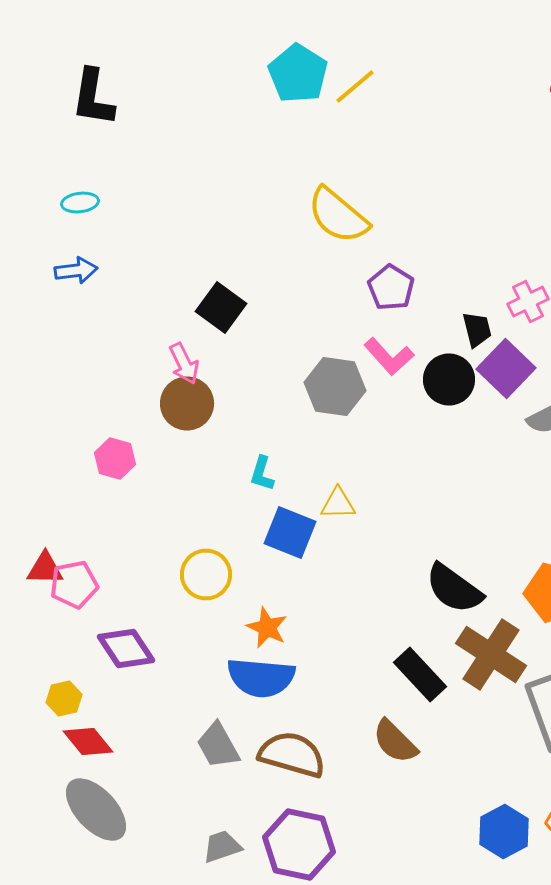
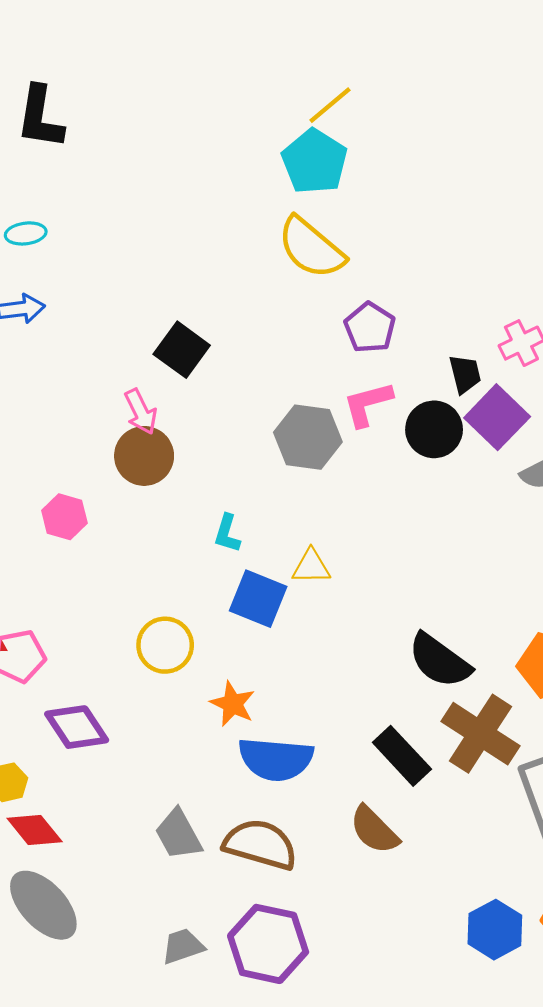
cyan pentagon: (298, 74) -> (315, 162), moved
pink L-shape: (389, 356) -> (368, 404), turned 117
blue semicircle: (261, 678) -> (276, 759), moved

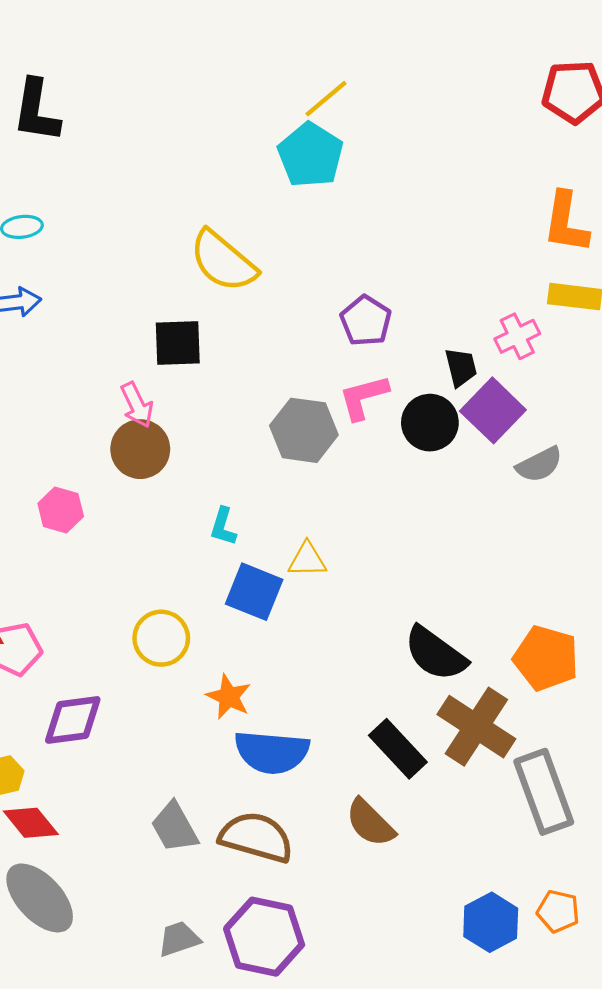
yellow semicircle: (311, 248) -> (223, 261), moved
black square: (182, 350) -> (178, 343), turned -38
purple diamond: (77, 727) -> (73, 720), turned -64

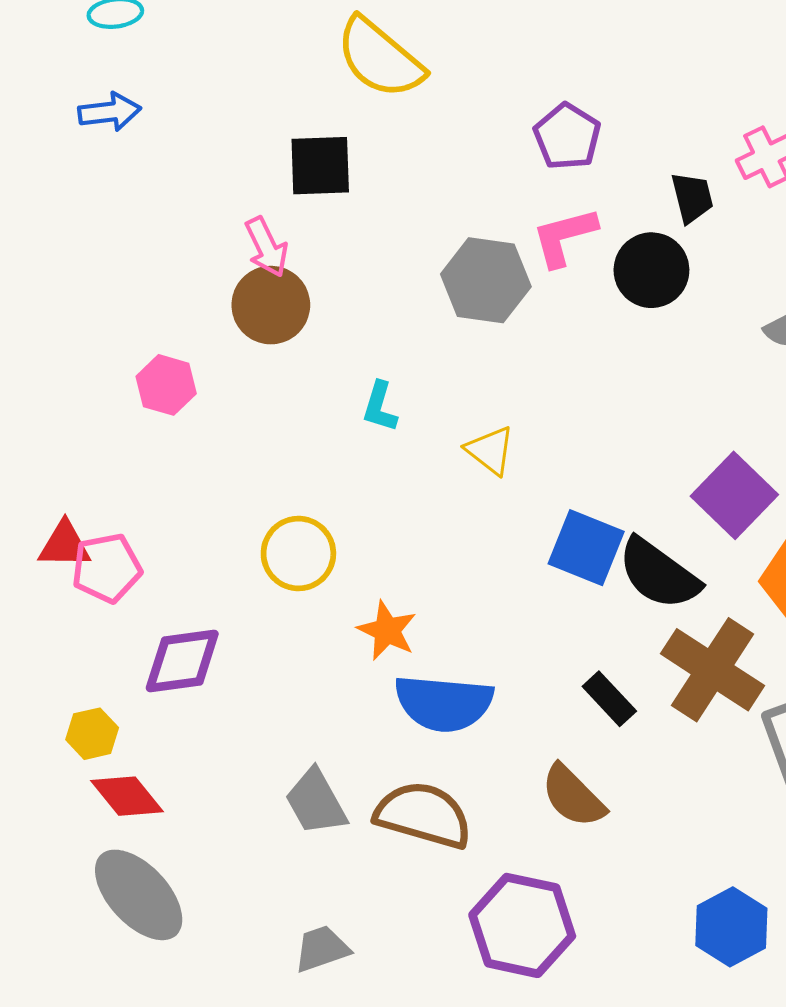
purple square: (493, 410) -> (734, 495), moved
yellow triangle: (307, 560) -> (490, 450), turned 39
blue square: (254, 592) -> (586, 548), moved
black rectangle: (398, 749) -> (609, 699), size x0.7
purple hexagon: (264, 937) -> (522, 925), moved

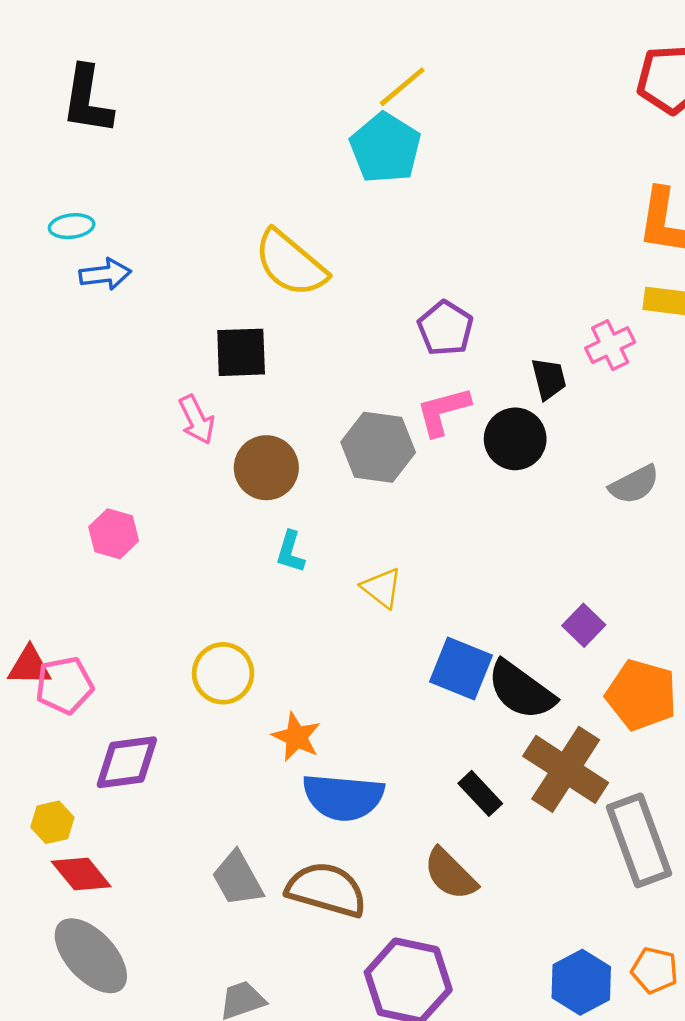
blue arrow: (110, 112) -> (105, 274), moved
brown circle: (271, 305) -> (266, 468), moved
purple square: (734, 495) -> (584, 625), size x0.6

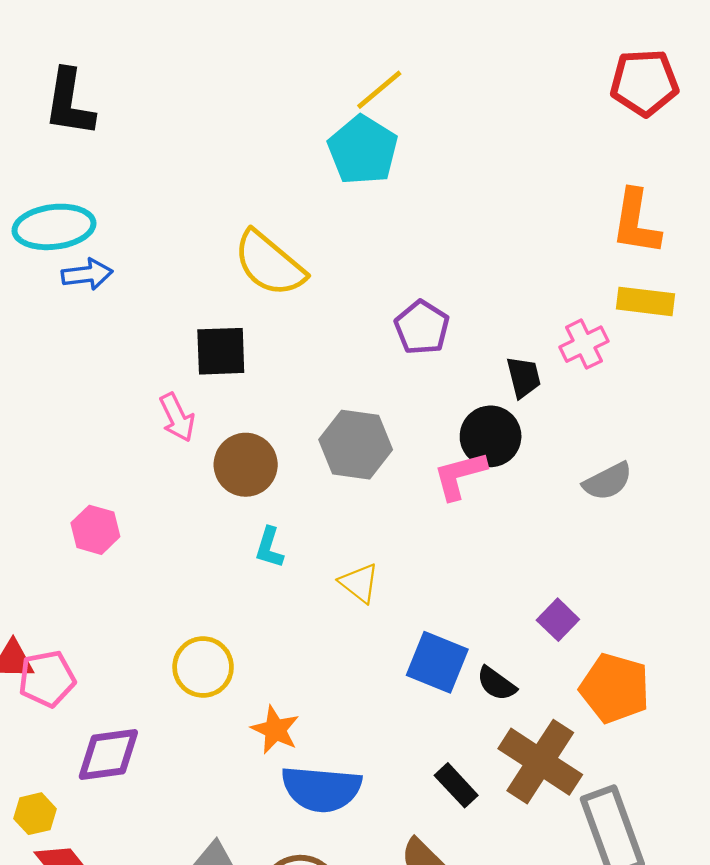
cyan ellipse: (72, 226) -> (54, 227), size x1.8
pink L-shape: (443, 411) -> (460, 475), moved
black semicircle: (521, 690) -> (496, 684), size x0.6

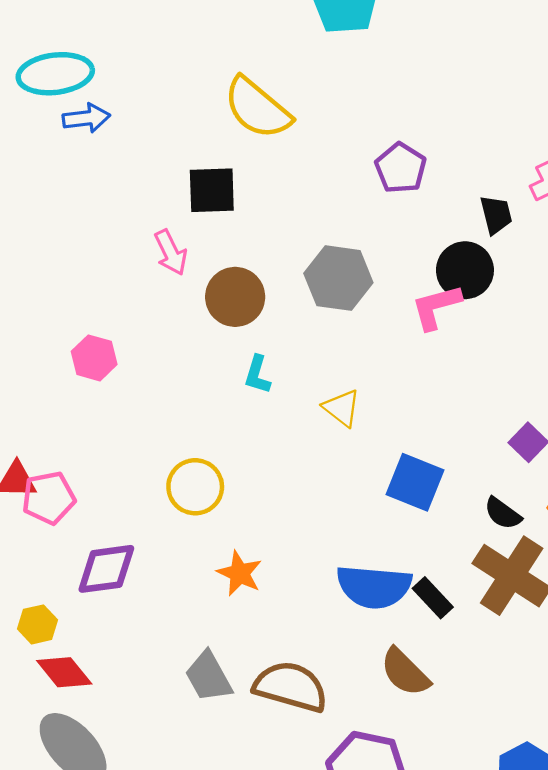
black semicircle: (496, 684) -> (503, 513), moved
orange star: (275, 730) -> (240, 573), moved
blue semicircle: (321, 789) -> (374, 587), moved

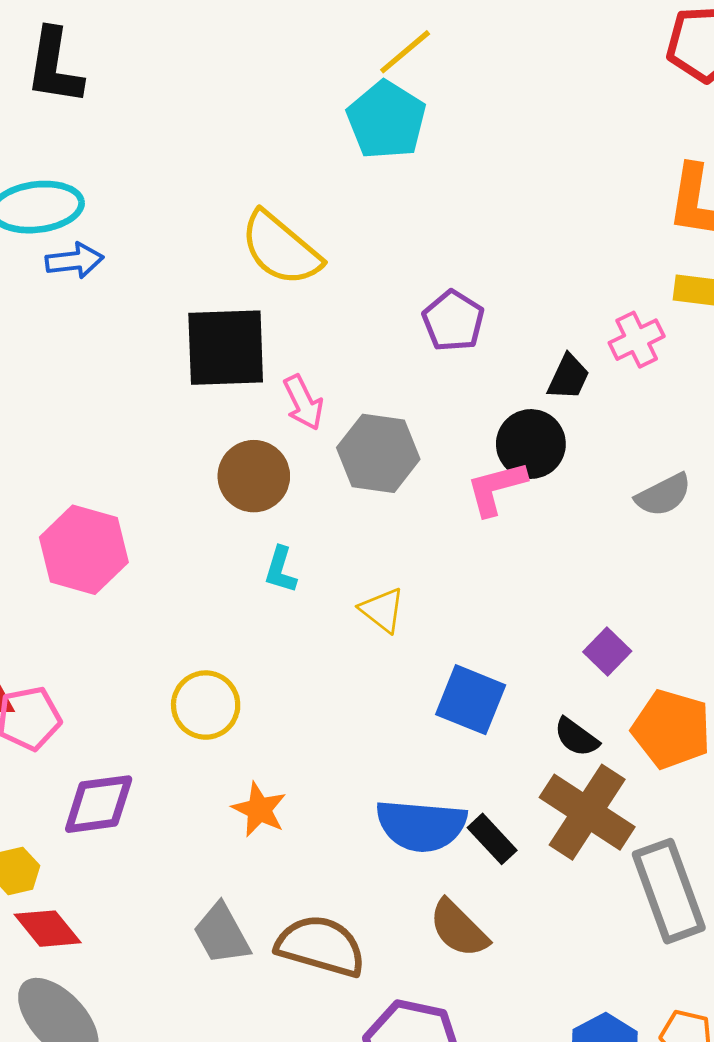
black square: (212, 190) -> (226, 348), size x1.4
black trapezoid: (496, 215) -> (568, 377), turned 39
pink arrow: (171, 252) -> (303, 403), moved
pink hexagon: (94, 358) -> (84, 550), size x1.6

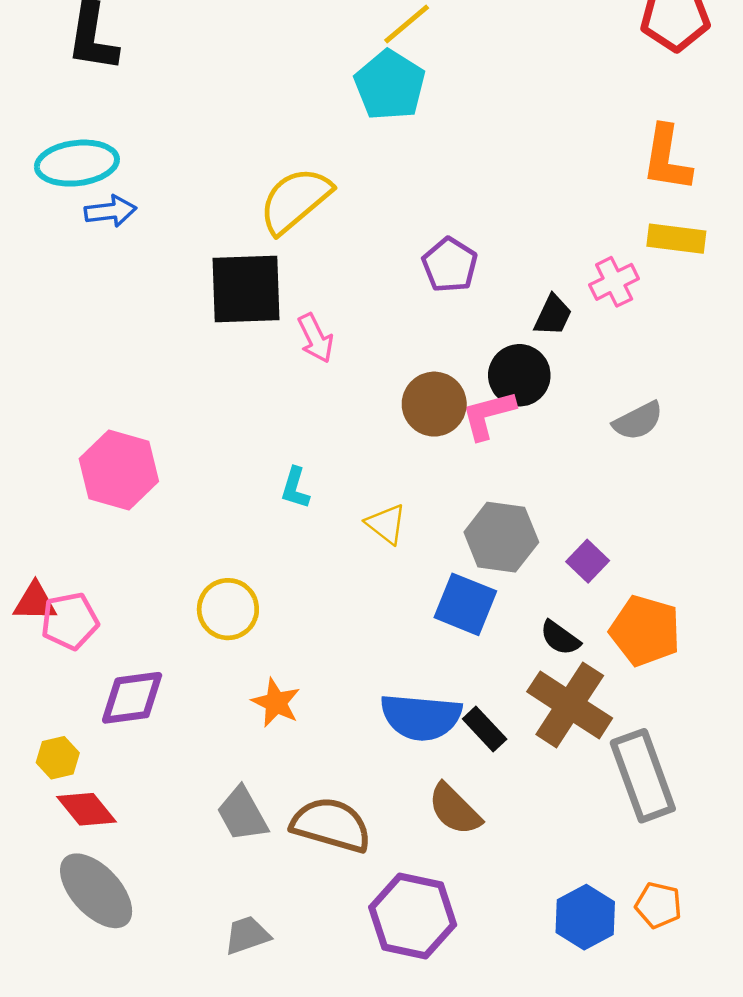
yellow semicircle: (281, 249) -> (295, 200), turned 100
gray hexagon: (378, 453) -> (501, 537), moved
brown circle: (254, 476) -> (434, 404), moved

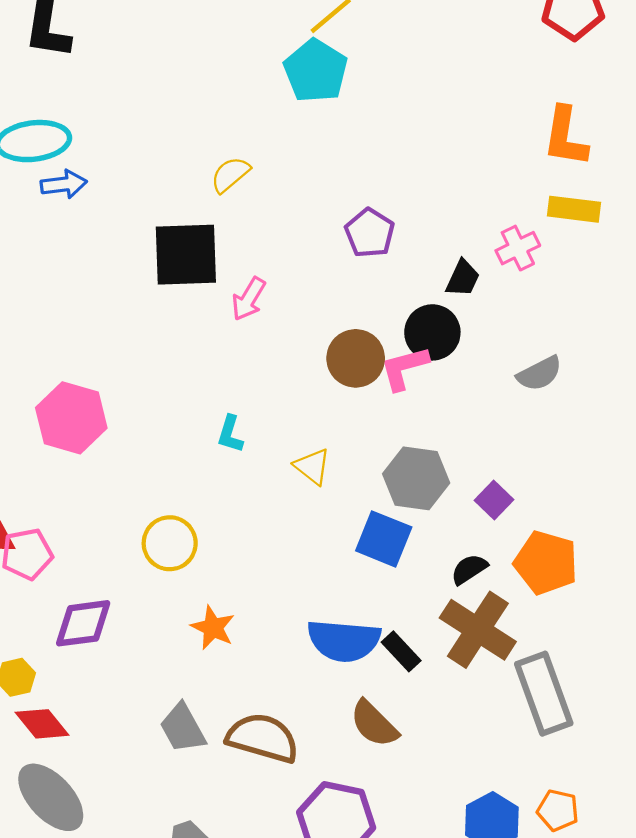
yellow semicircle: (295, 200) -> (230, 175), size x0.6
pink arrow: (315, 338) -> (249, 299), turned 57
black semicircle: (560, 638) -> (469, 569), turned 111

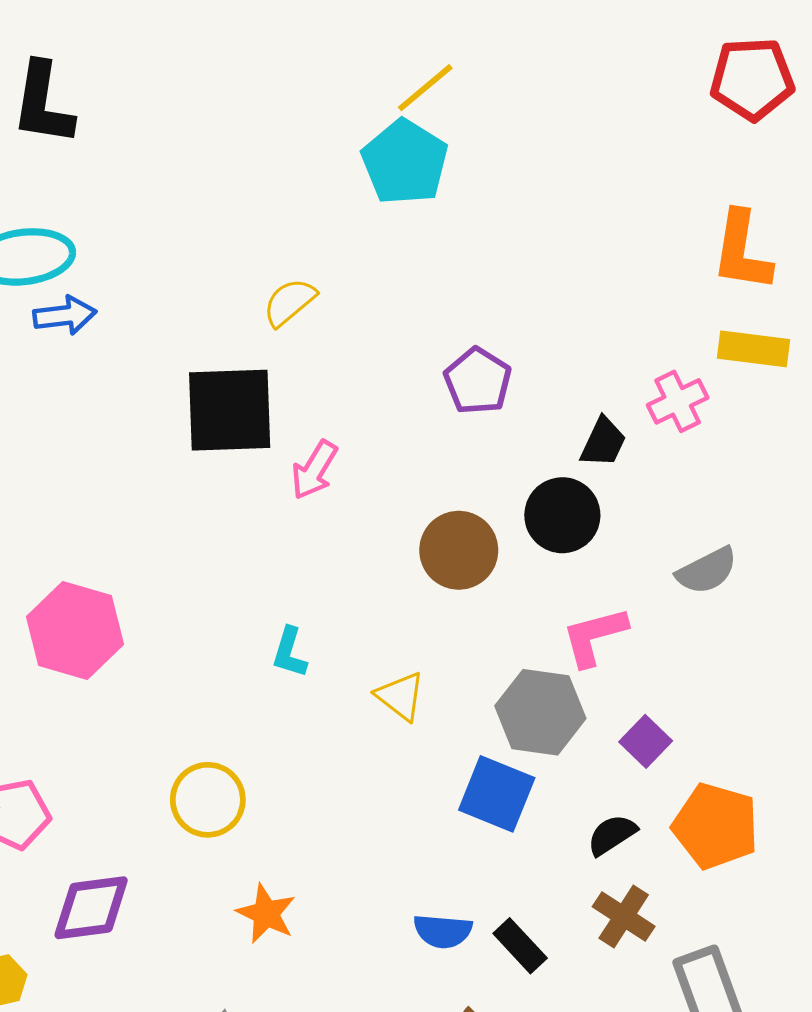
pink L-shape: (404, 368) -> (594, 636), moved
brown cross: (478, 630) -> (624, 917), size x0.6
blue semicircle: (344, 641) -> (443, 931), size x0.6

